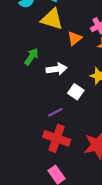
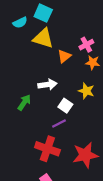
green arrow: (32, 57) -> (24, 102), moved
purple line: (55, 112) -> (59, 123), moved

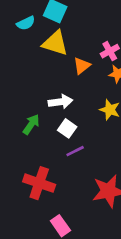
white square: (65, 106) -> (67, 128), moved
red cross: (47, 149) -> (39, 183), moved

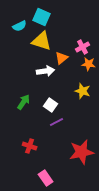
white arrow: (60, 102) -> (46, 71), moved
red cross: (39, 183) -> (30, 146), size x0.6

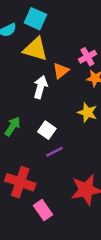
white arrow: (46, 71) -> (40, 87), turned -66
red cross: (30, 146) -> (20, 182), size x1.6
pink rectangle: (46, 178) -> (43, 210), moved

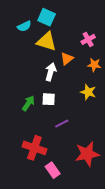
pink cross: (87, 57) -> (88, 39), moved
white square: (47, 130) -> (49, 99), moved, turned -32

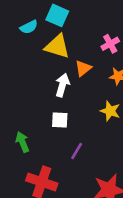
green arrow: (28, 103) -> (22, 142), moved, turned -56
purple line: (62, 124) -> (77, 151), turned -32

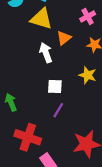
white arrow: (62, 85) -> (46, 53), turned -36
white square: (60, 120) -> (55, 86), moved

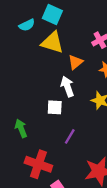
white arrow: (46, 53) -> (67, 87), moved
white square: (55, 86) -> (55, 107), moved

